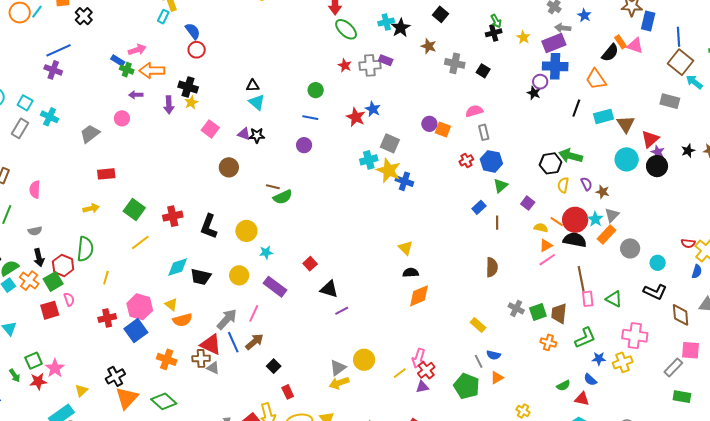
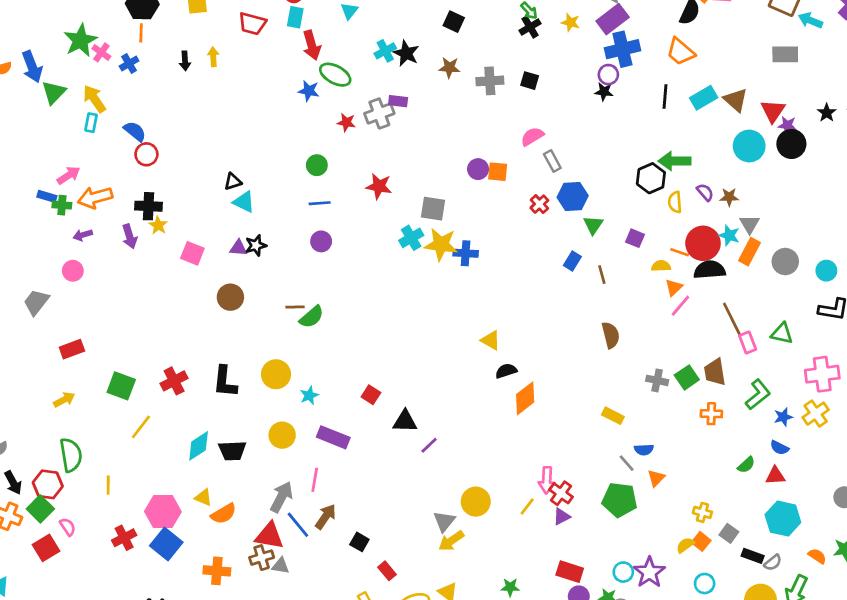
blue star: (373, 109) -> (309, 91), moved

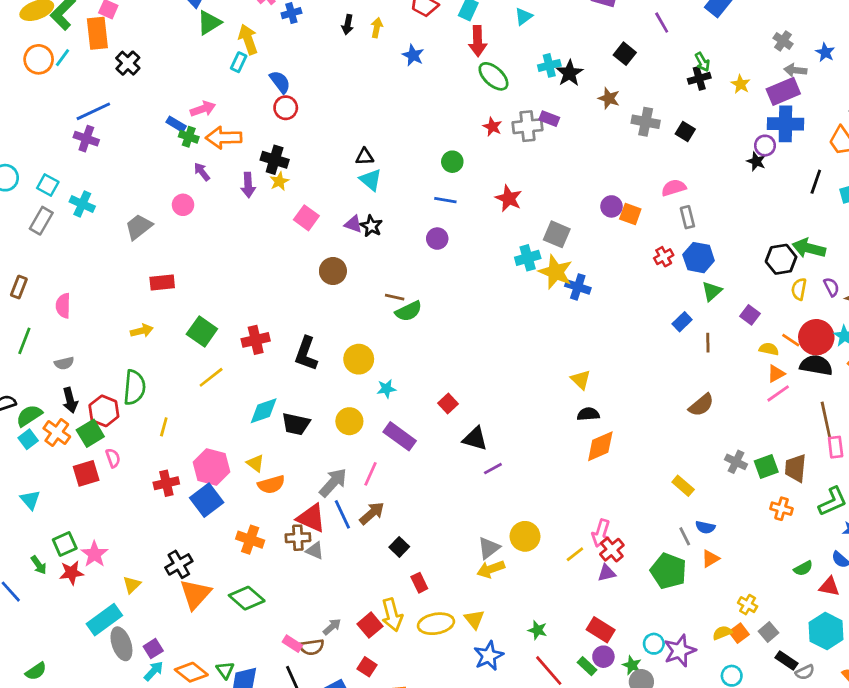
blue star: (309, 91) -> (413, 55), moved
purple arrow: (83, 235) -> (202, 172), turned 54
black star: (256, 245) -> (371, 226), turned 30
brown semicircle: (611, 335) -> (701, 405), turned 50

